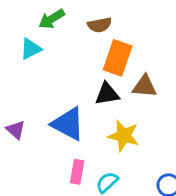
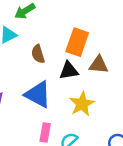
brown semicircle: (100, 25) -> (38, 54), moved, turned 84
yellow star: (124, 136) -> (82, 104), turned 30

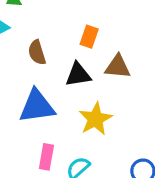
orange rectangle: (77, 42) -> (89, 37), size x0.6
blue triangle: (38, 94) -> (37, 106), turned -36

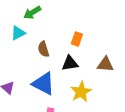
brown triangle: (118, 67) -> (105, 64), moved
blue triangle: (37, 106) -> (43, 84), turned 35

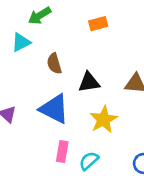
orange rectangle: (77, 39) -> (98, 24), moved, turned 56

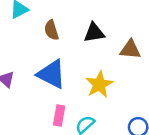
black triangle: (89, 82) -> (94, 33), moved

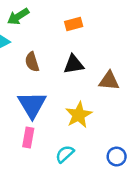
blue triangle: (51, 74) -> (32, 105), turned 32
pink rectangle: (59, 116) -> (28, 138), moved

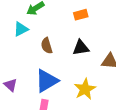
blue triangle: (32, 105) -> (47, 81), turned 30

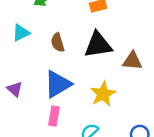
cyan triangle: (21, 29) -> (21, 33), moved
black triangle: (81, 48) -> (98, 45), size x1.4

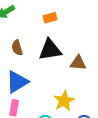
yellow star: (103, 94) -> (64, 101), moved

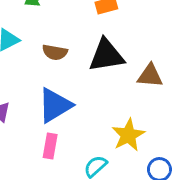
brown semicircle: (17, 48) -> (55, 52), turned -63

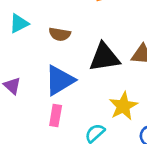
black triangle: (106, 55) -> (104, 57), moved

